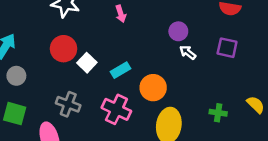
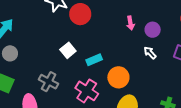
pink arrow: (121, 14) -> (130, 23), moved
purple circle: (178, 31) -> (153, 30), moved
red circle: (64, 49) -> (80, 14), moved

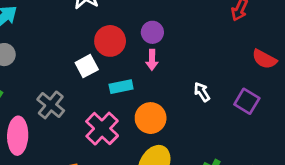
red circle: (80, 14) -> (110, 41), moved
pink arrow: (130, 23) -> (152, 60), moved
purple circle: (153, 30) -> (152, 32), moved

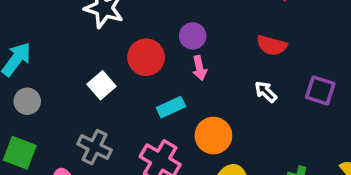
red semicircle: (264, 59) -> (272, 45), moved
white square: (87, 66) -> (101, 85), moved

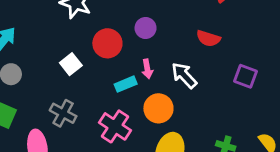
pink arrow: (200, 68) -> (147, 69), moved
white arrow: (266, 92) -> (184, 75), moved, size x1.5

